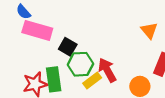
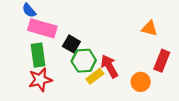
orange triangle: (149, 30) -> (150, 28), turned -36
green rectangle: (54, 79) -> (38, 55), moved

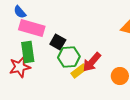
red arrow: (109, 66) -> (92, 62), turned -110
red star: (40, 80) -> (20, 67), moved

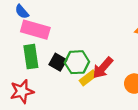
black square: (58, 42) -> (58, 62), moved
red star: (20, 67) -> (22, 91), moved

